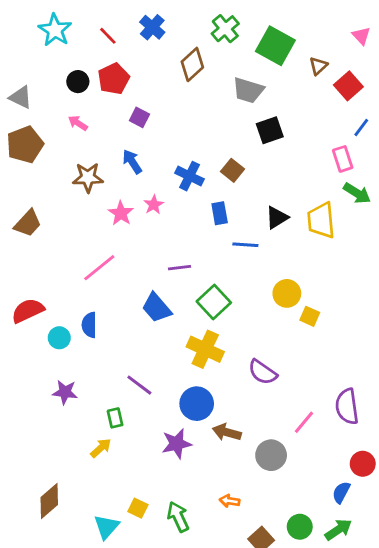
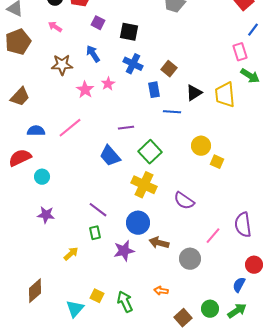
black square: (270, 130) -> (129, 32), moved, turned 30
brown square: (232, 170) -> (169, 69), moved
blue semicircle: (89, 325) -> (36, 131), moved, turned 90
green rectangle: (115, 418) -> (95, 233), moved

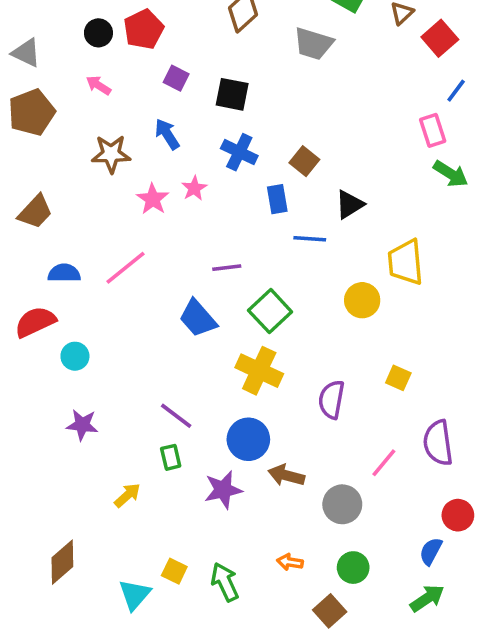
yellow trapezoid: (225, 95) -> (406, 262), moved
yellow square: (217, 162) -> (398, 378), moved
purple semicircle: (184, 201) -> (331, 400), turned 65
green circle: (210, 309) -> (353, 568), moved

